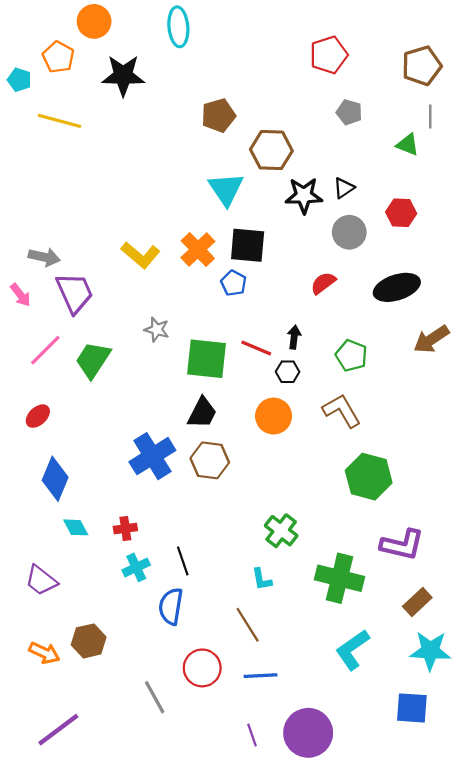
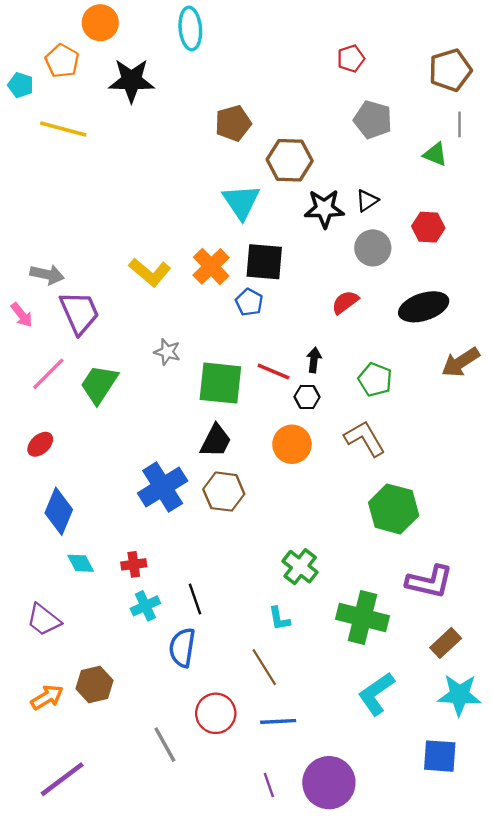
red pentagon: (329, 55) -> (351, 59), size x0.7
gray pentagon: (349, 112) -> (373, 120), size x1.4
orange arrow: (44, 653) -> (47, 697), turned -56

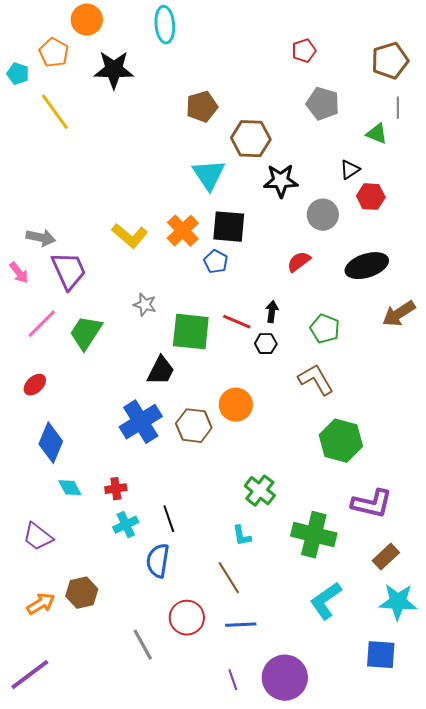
yellow line: (63, 129) -> (55, 112), turned 39
black triangle: (367, 201) -> (350, 170), moved
black trapezoid: (216, 441) -> (161, 371), moved
orange circle: (292, 444) -> (236, 405), moved
purple line: (62, 779) -> (30, 675), moved

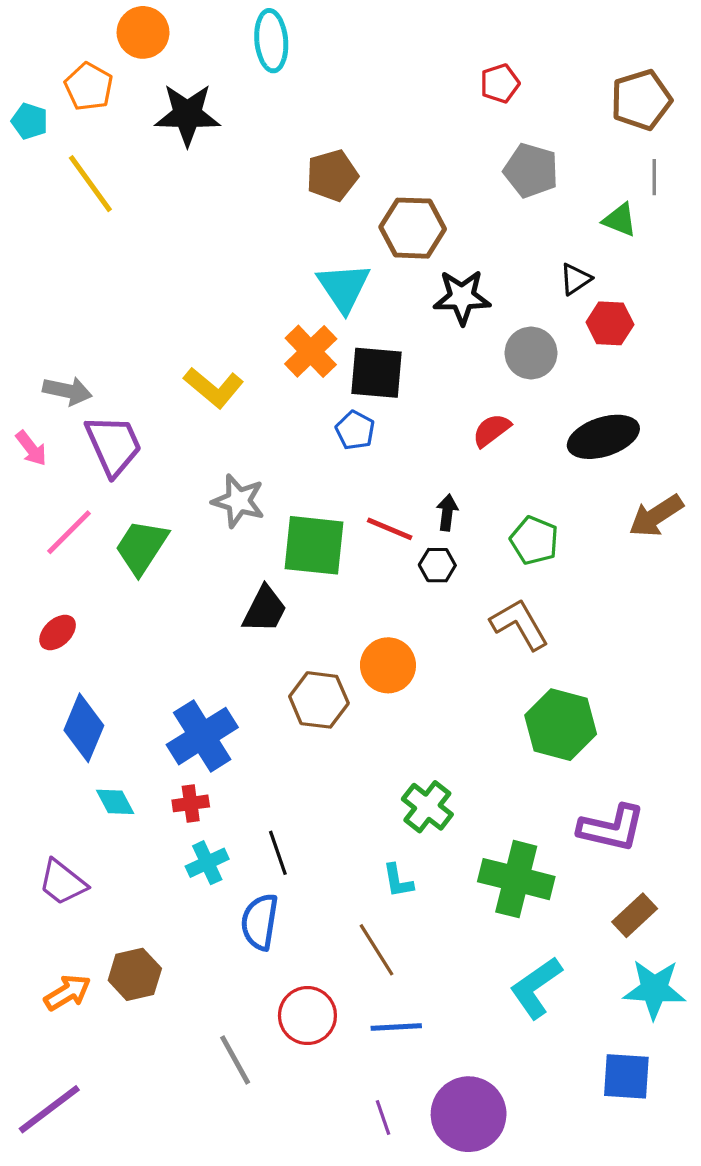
orange cross: (183, 231) -> (311, 351), moved
gray star: (145, 305) -> (238, 501), size x1.4
blue cross: (141, 422) -> (202, 736), moved

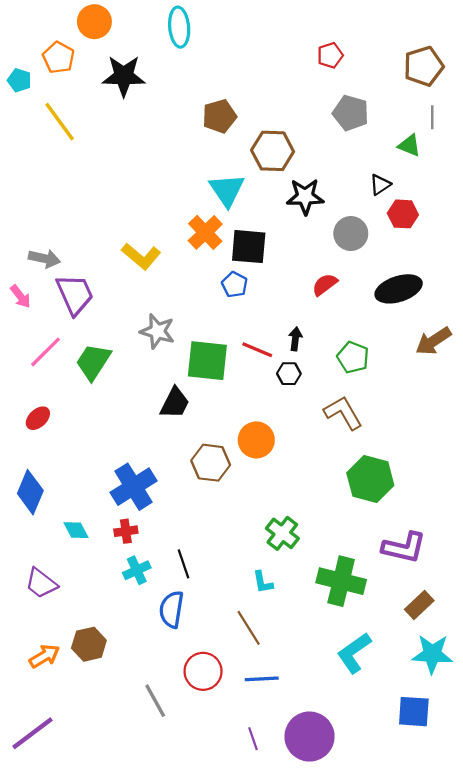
blue diamond: (84, 728) -> (30, 492), moved

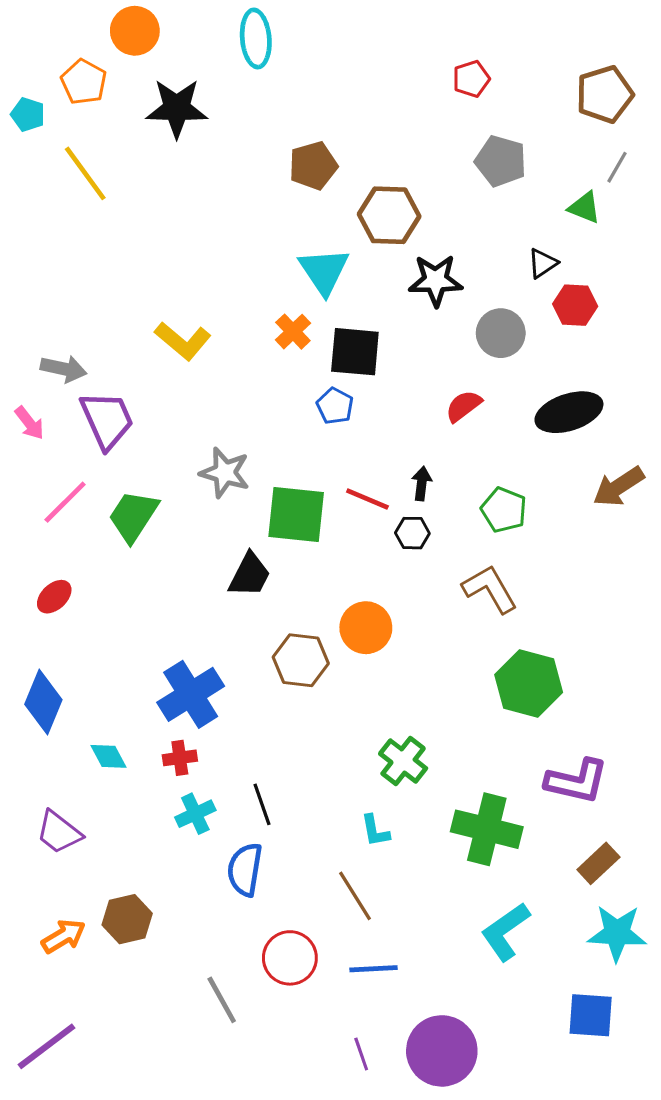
gray line: (432, 117) -> (617, 167), turned 30
orange cross: (205, 232) -> (293, 332), size x0.7
yellow L-shape: (141, 256) -> (183, 341), moved

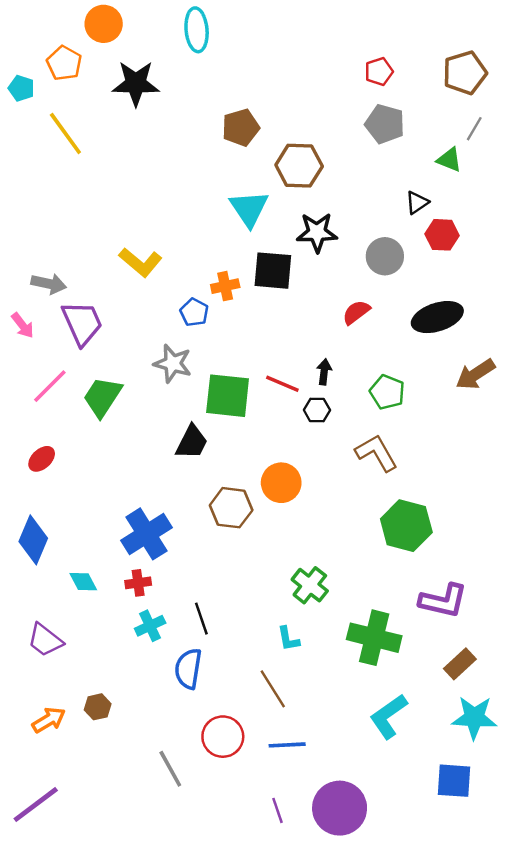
red pentagon: (471, 79) -> (379, 72), moved
black star: (436, 280) -> (317, 232), moved
orange cross: (293, 332) -> (225, 286), moved, turned 32
blue pentagon: (335, 406) -> (194, 312), moved
brown hexagon: (127, 919) -> (98, 707), size x0.7

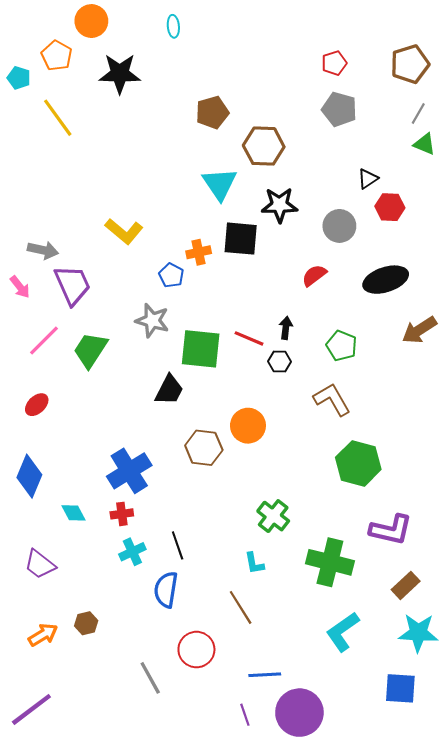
cyan ellipse: (197, 30) -> (173, 26), size x0.6
green triangle: (449, 160) -> (425, 144), moved
blue line: (287, 745) -> (265, 675), moved

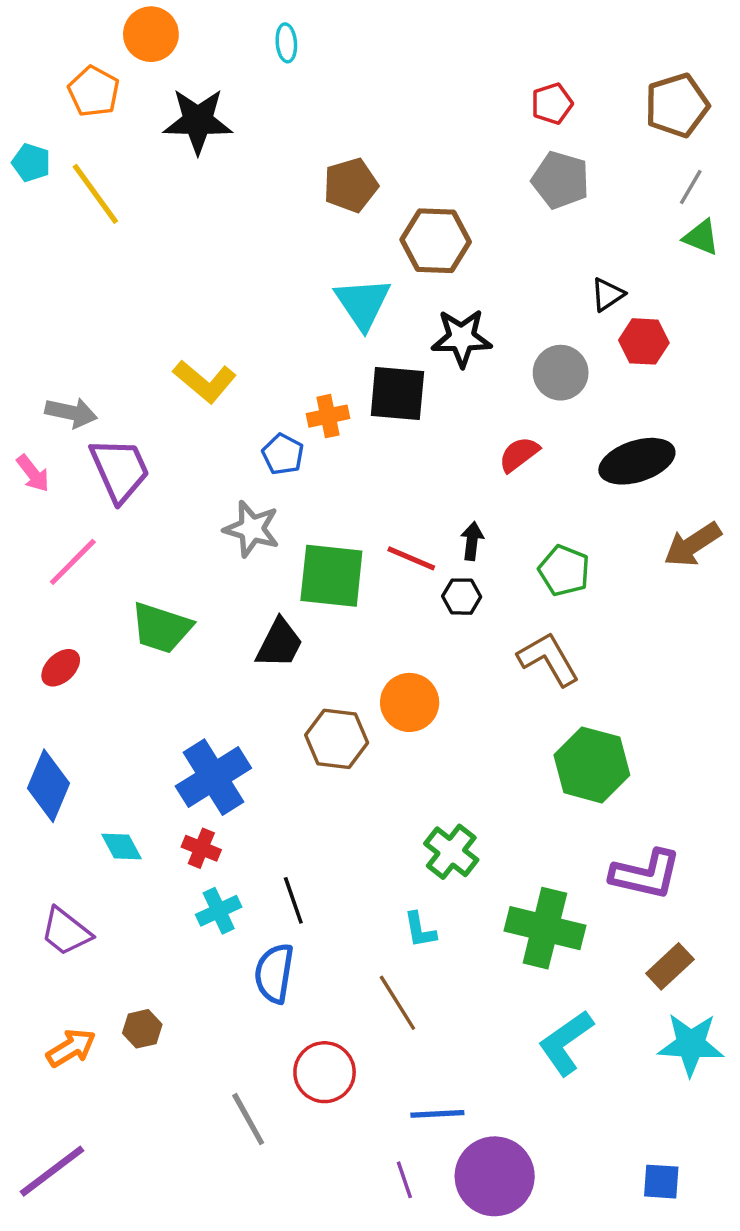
cyan pentagon: (19, 78) -> (31, 163), moved
green trapezoid: (90, 350) -> (161, 628), moved, turned -105
red cross: (122, 514) -> (201, 848), turned 30
blue square: (400, 688) -> (661, 1182), moved, size x0.7

